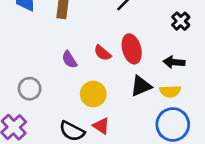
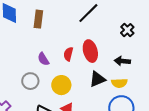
red semicircle: (102, 53) -> (68, 54), turned 64
gray circle: (30, 89) -> (30, 81), moved

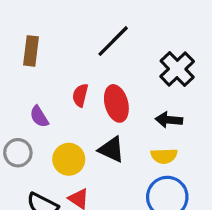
black cross: (127, 30) -> (177, 69), size x1.5
red semicircle: (68, 54) -> (80, 95), moved
black triangle: (97, 79) -> (111, 149), moved, turned 48

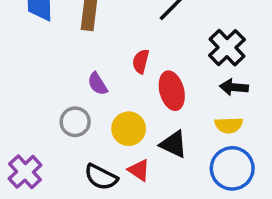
black cross: (177, 69) -> (227, 48), moved
red ellipse: (116, 103) -> (172, 91), moved
black triangle: (111, 149) -> (173, 144), moved

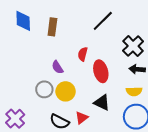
yellow circle: (129, 129) -> (66, 91), moved
red triangle: (139, 170) -> (82, 118), turned 48

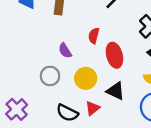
yellow circle: (66, 91) -> (86, 78), moved

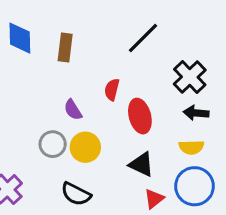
yellow circle: (86, 78) -> (85, 147), moved
red triangle: (93, 108) -> (154, 199), moved

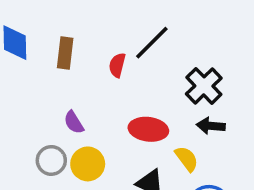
red semicircle: (112, 90) -> (117, 65), moved
red ellipse: (140, 116) -> (148, 129), turned -68
yellow semicircle: (191, 147) -> (187, 159), moved, turned -125

